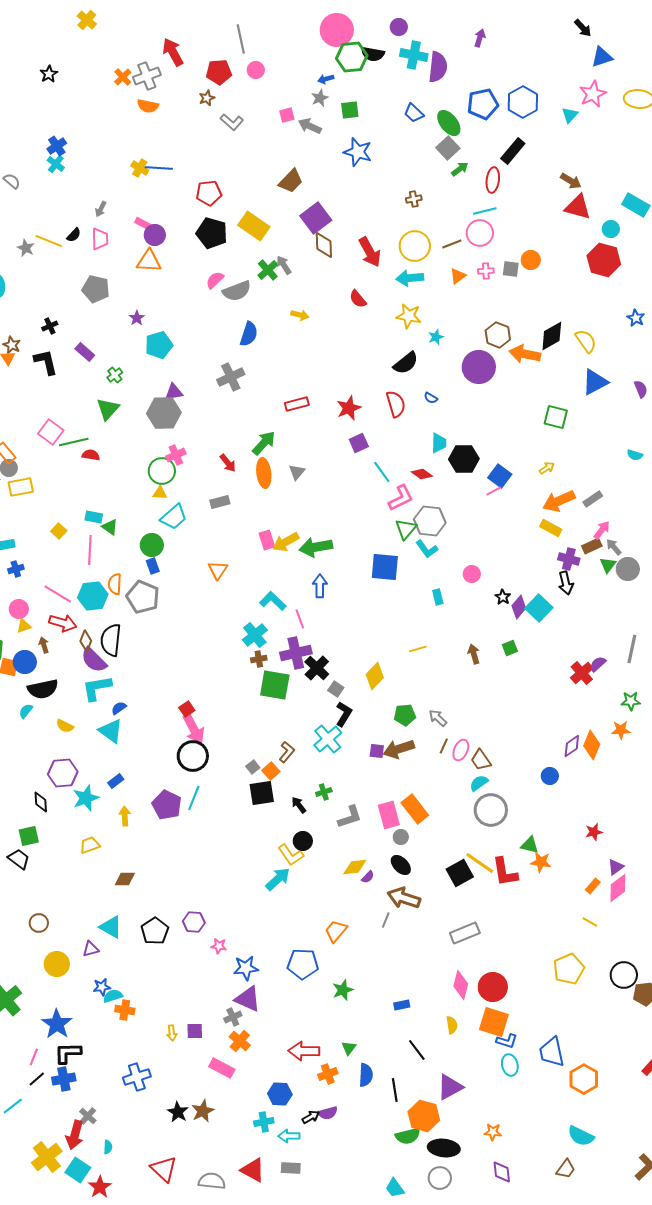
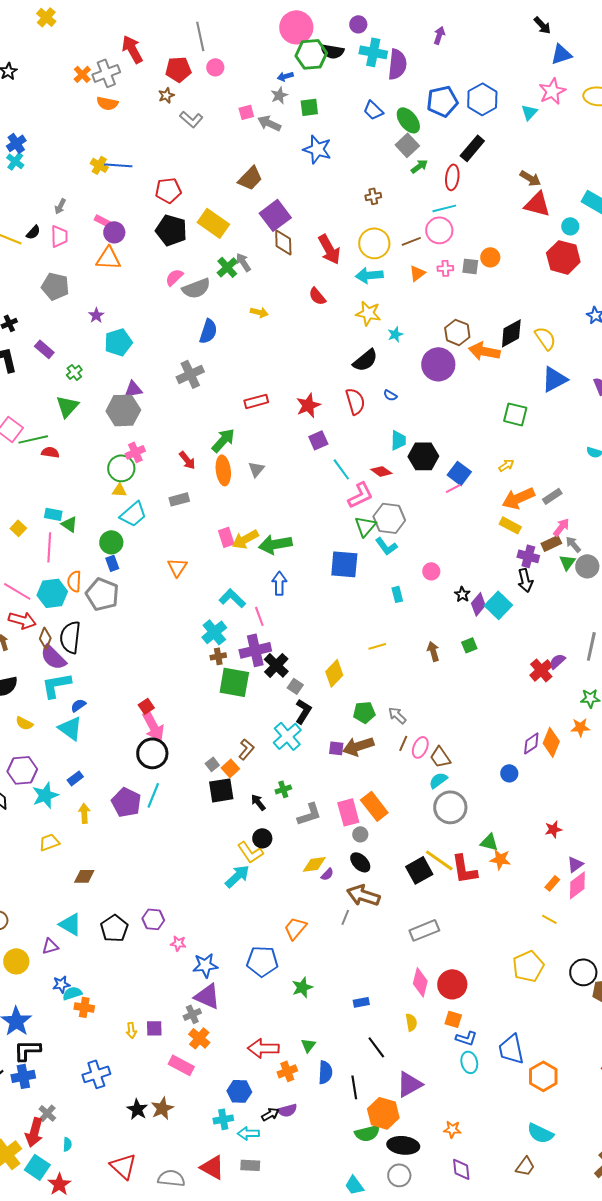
orange square: (494, 1022) -> (453, 1019), size x0.6

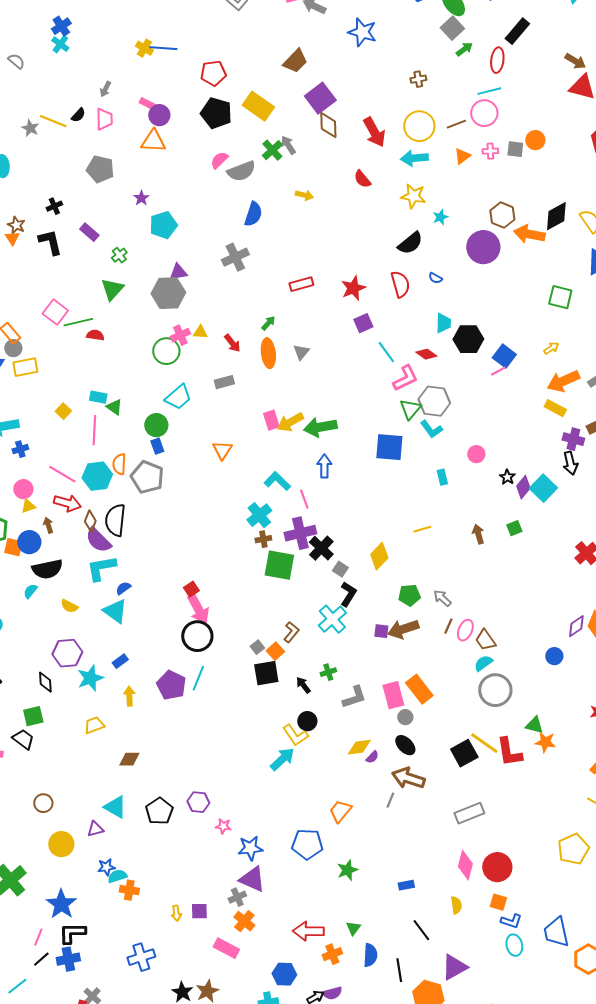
green arrow: (223, 440) -> (268, 323), size x0.6
yellow triangle: (119, 490) -> (200, 332), moved

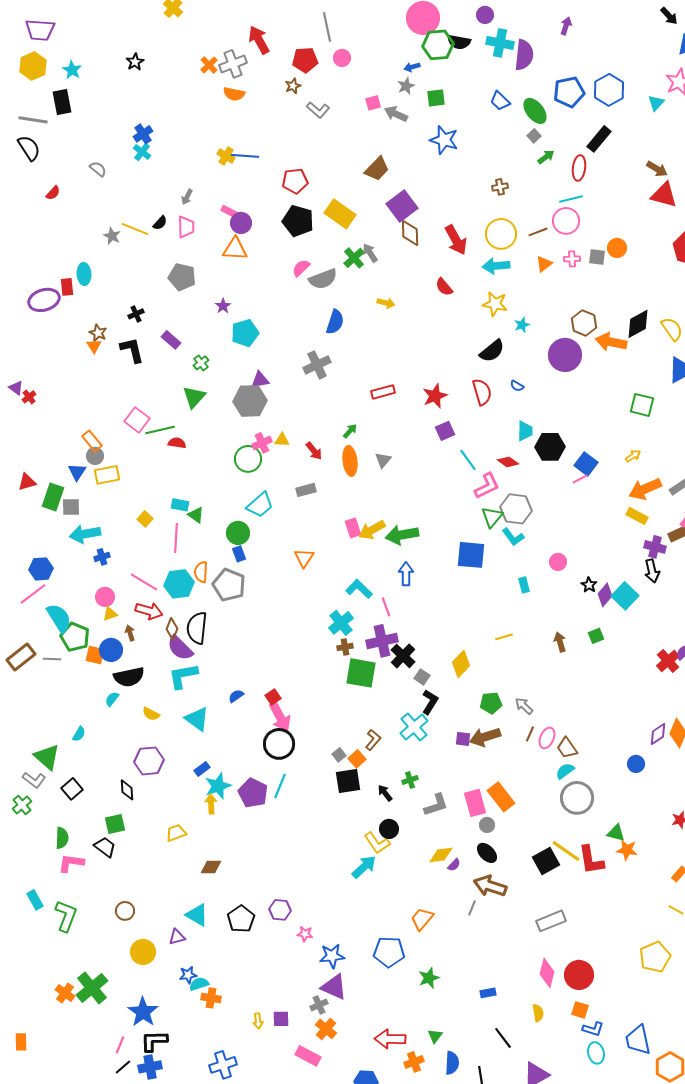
gray square: (452, 28) -> (534, 136), size x0.6
blue semicircle: (123, 588) -> (236, 696), moved
cyan star: (90, 678) -> (218, 786), moved

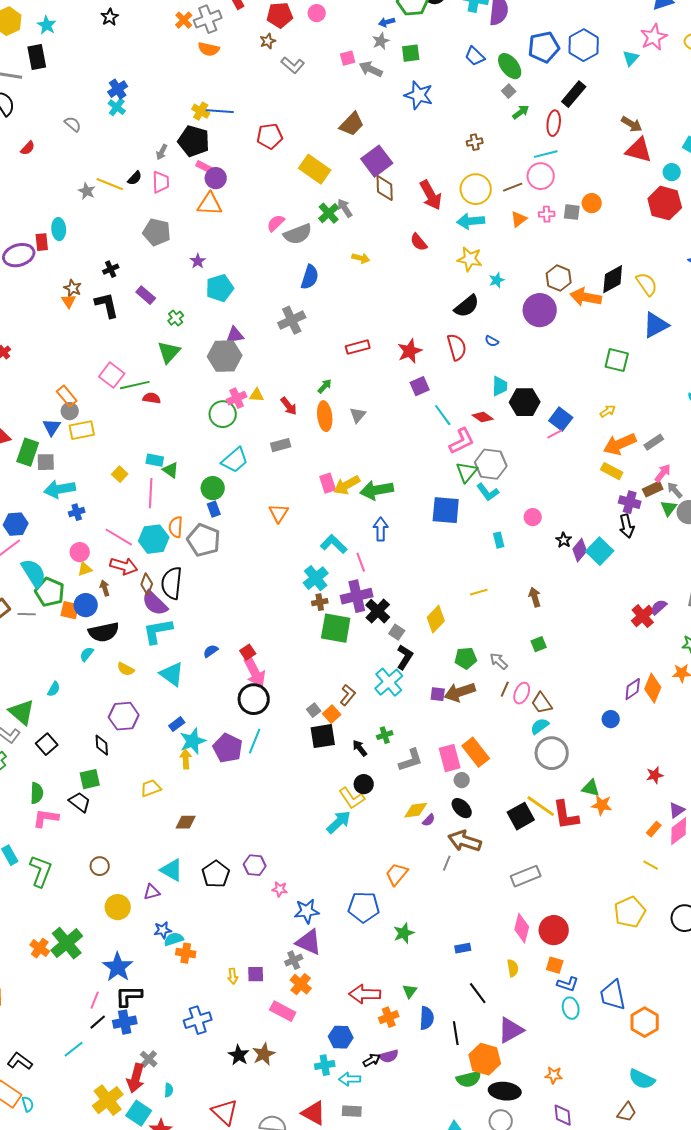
black pentagon: (298, 221) -> (194, 141), moved
green square: (596, 636) -> (539, 644), moved

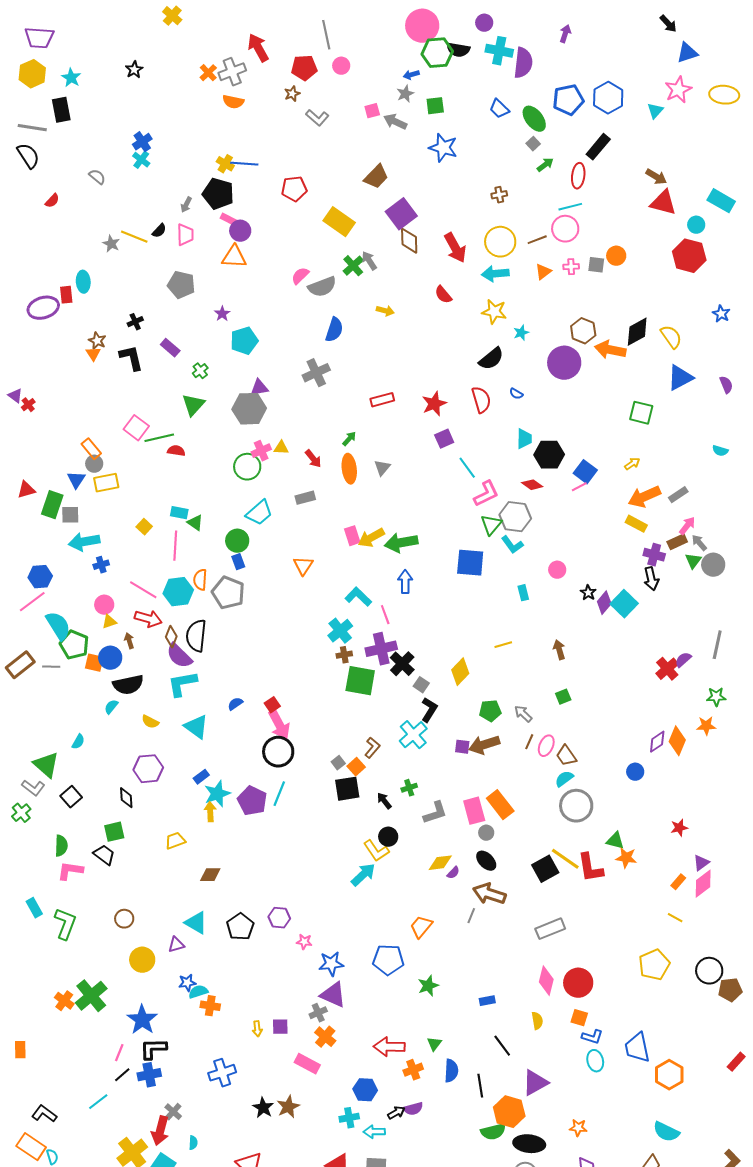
red diamond: (483, 417) -> (532, 485), moved

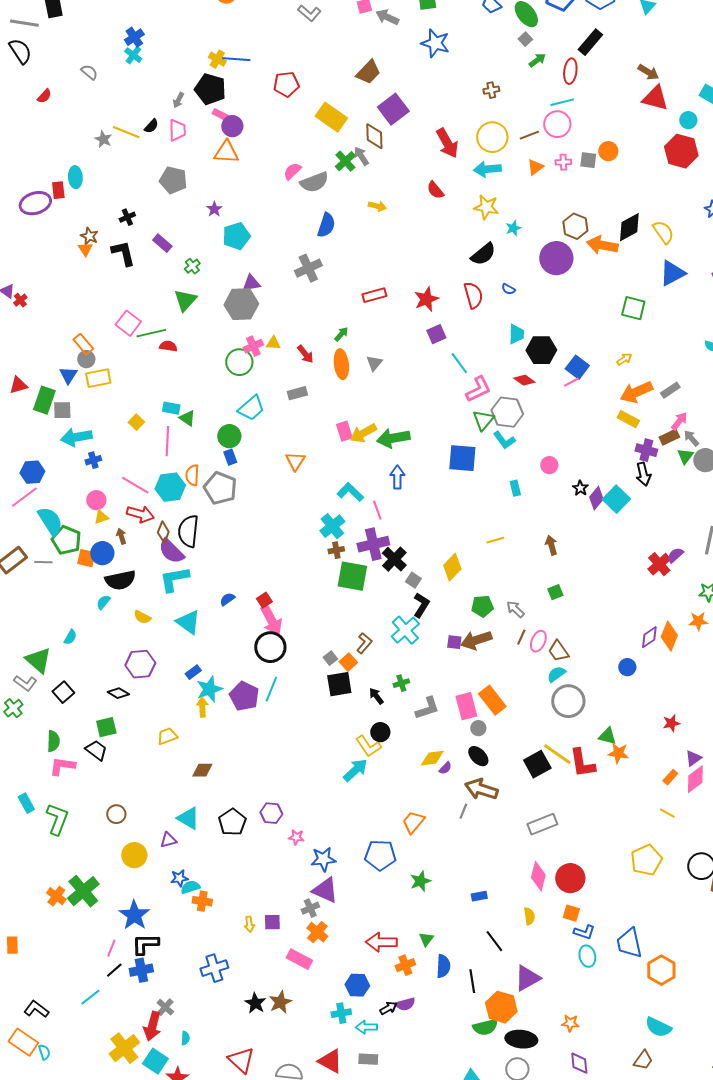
brown diamond: (409, 241) -> (374, 136), moved
black diamond: (126, 798) -> (118, 693), turned -55

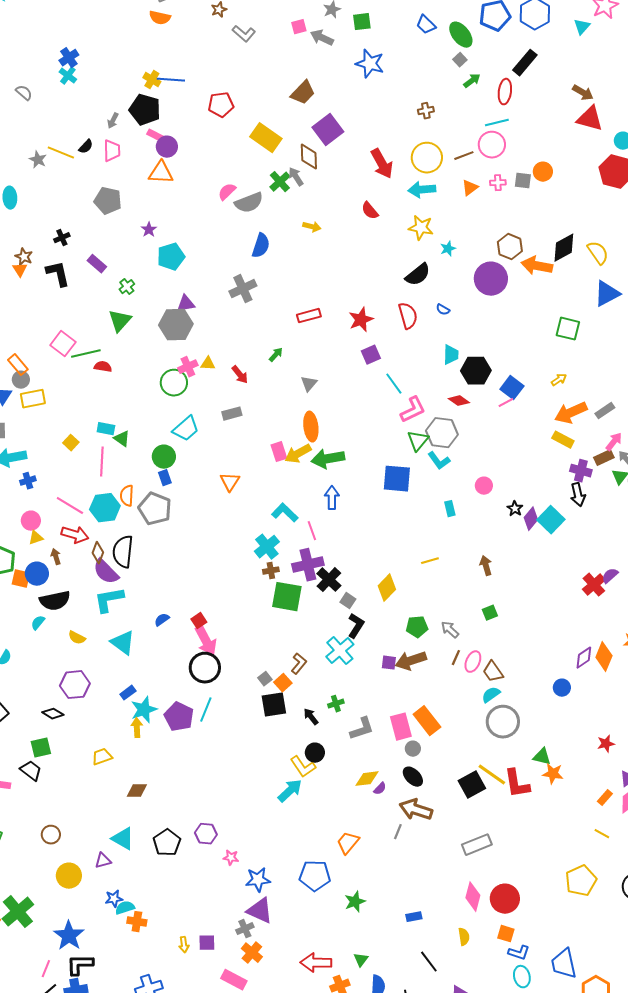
orange ellipse: (341, 364) -> (311, 427), moved

